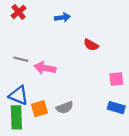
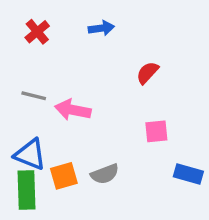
red cross: (19, 12) -> (37, 32), moved
red semicircle: (91, 45) -> (147, 73), turned 104
pink square: (116, 79) -> (156, 131), moved

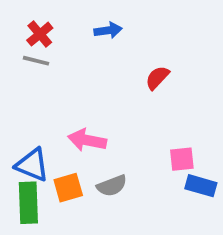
gray line: (34, 96) -> (36, 61), moved
pink arrow: (73, 110) -> (87, 140), moved
pink square: (156, 131) -> (182, 159), moved

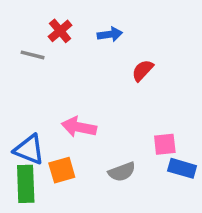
blue arrow: (108, 30) -> (110, 34), moved
red cross: (40, 34) -> (60, 31), moved
gray semicircle: (112, 186) -> (122, 172), moved

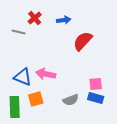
red semicircle: (143, 70) -> (83, 41), size x1.5
blue triangle: (29, 149) -> (23, 77), moved
blue rectangle: (182, 168) -> (96, 98), moved

